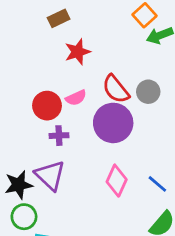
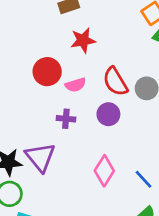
red circle: (47, 106) -> (47, 72), moved
purple circle: (113, 123) -> (108, 114), size x0.6
purple cross: (59, 136) -> (66, 119), moved

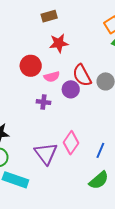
purple circle: (108, 114) -> (71, 89), moved
purple triangle: (40, 157) -> (46, 153), moved
blue line: (143, 179) -> (100, 150), turned 63

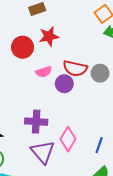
red circle: (31, 66) -> (23, 47), moved
red semicircle: (82, 75) -> (75, 68), turned -45
purple cross: (43, 102) -> (36, 122), moved, size x1.5

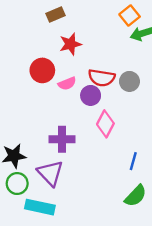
red circle: (23, 47) -> (42, 70), moved
pink diamond: (68, 139) -> (105, 124), moved
purple triangle: (43, 152) -> (50, 173), moved

